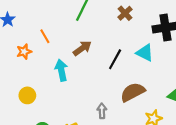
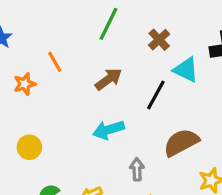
brown cross: (125, 13) -> (159, 40), moved
cyan triangle: (145, 53) -> (186, 70), moved
cyan arrow: (61, 70) -> (108, 130), moved, turned -95

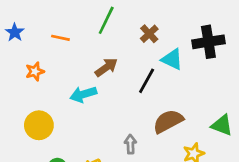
orange line: (55, 62) -> (60, 38), moved, turned -48
cyan arrow: (108, 130) -> (83, 94), moved
yellow circle: (29, 147) -> (39, 125), size x1.4

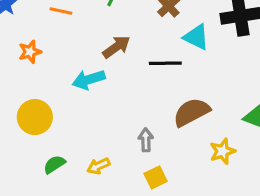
black line: (147, 81) -> (165, 63), turned 60

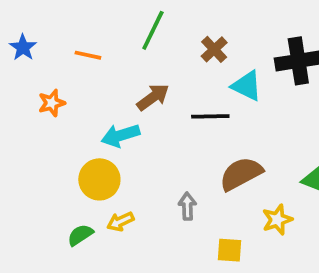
yellow circle: (35, 117) -> (99, 179), moved
yellow arrow: (98, 166) -> (120, 222), moved
yellow square: (156, 177) -> (229, 250), moved, turned 30

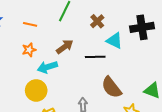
orange star: (52, 103) -> (29, 50), moved
brown semicircle: (241, 174) -> (111, 87), turned -100

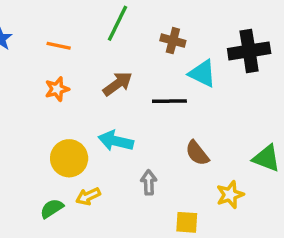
brown cross: (97, 21) -> (173, 41), turned -32
cyan arrow: (47, 67) -> (116, 141), moved, turned 30
brown semicircle: (111, 87) -> (197, 153), size x0.7

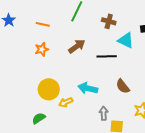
cyan arrow: (116, 141) -> (88, 88), moved
gray arrow: (149, 182) -> (104, 113), moved
yellow arrow: (88, 196) -> (66, 102), moved

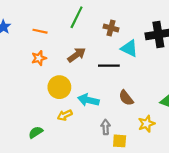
yellow circle: (49, 89) -> (59, 87), moved

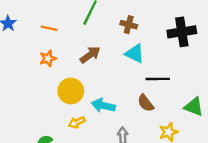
cyan triangle: (129, 48) -> (135, 54), moved
black line: (109, 66) -> (158, 79), moved

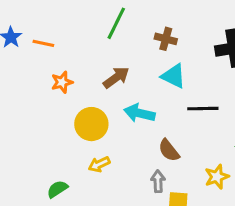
orange line: (49, 28) -> (43, 43), moved
brown semicircle: (146, 103) -> (169, 150), moved
cyan arrow: (103, 105) -> (139, 113), moved

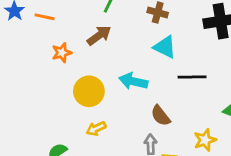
brown arrow: (116, 78) -> (99, 35), moved

